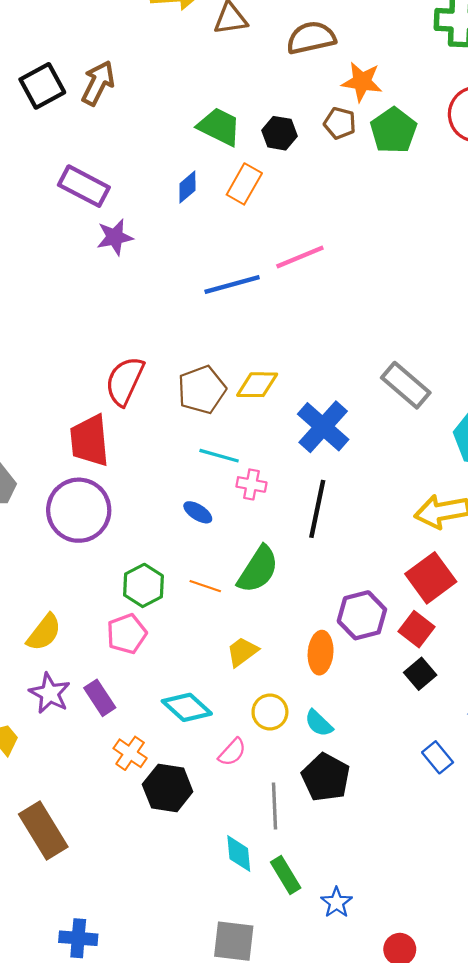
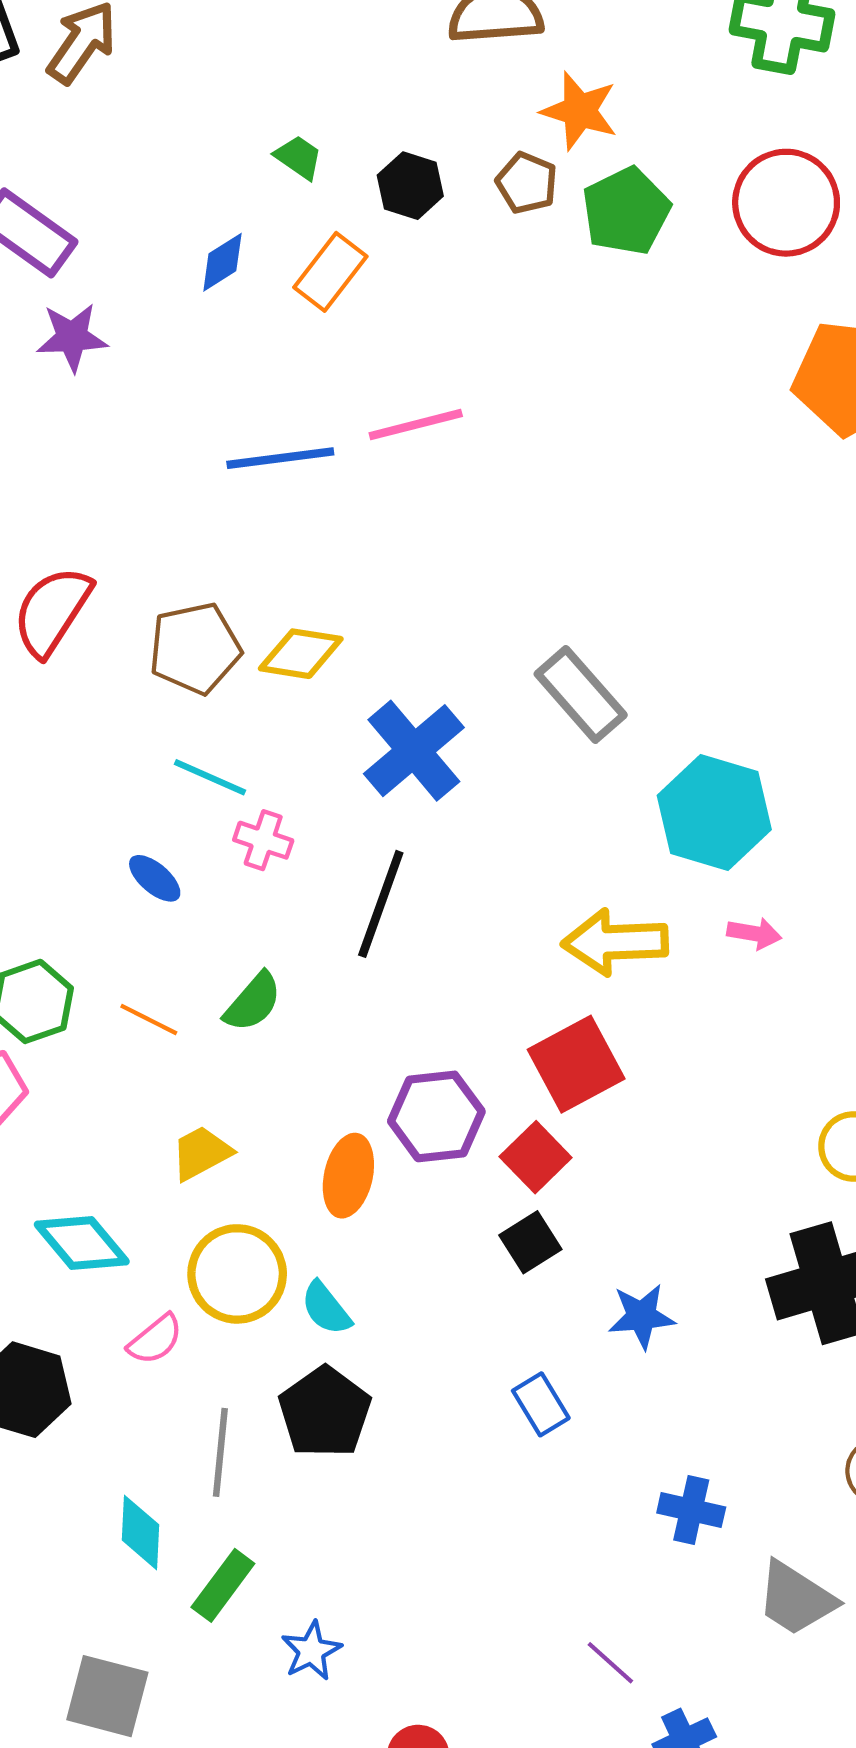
green trapezoid: (219, 127) -> (299, 157), size x0.6
green semicircle: (258, 569) -> (253, 1002), size x0.7
yellow circle: (270, 712) -> (237, 1274), size x1.4
green rectangle: (286, 875) -> (223, 1585), turned 60

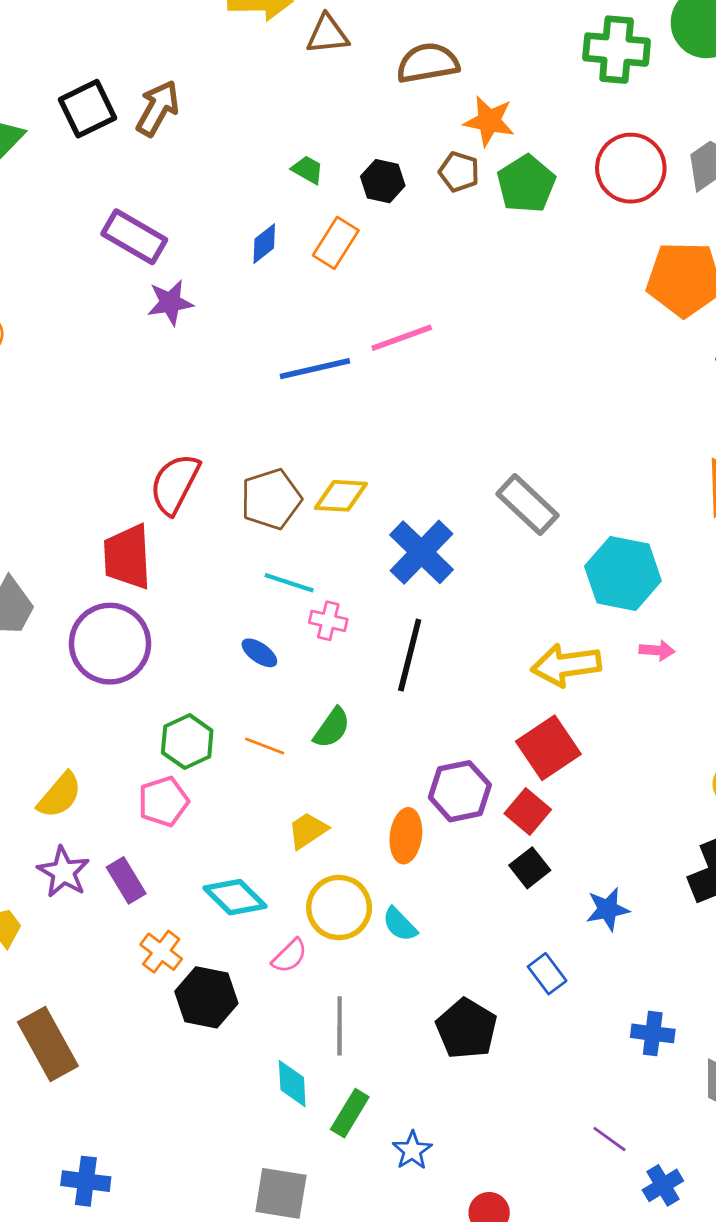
black pentagon: (325, 1412) -> (466, 1029), moved

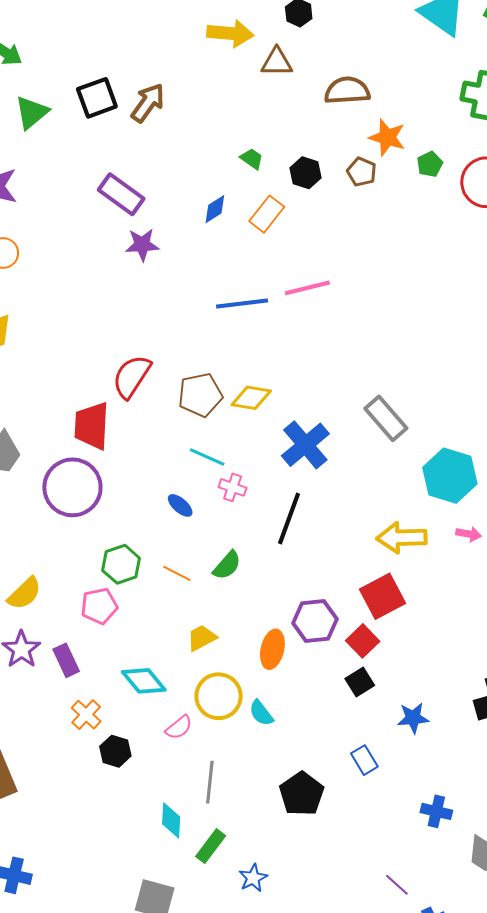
green pentagon: (526, 184) -> (430, 164), moved, size x0.6
black hexagon: (206, 997) -> (115, 751), size x0.7

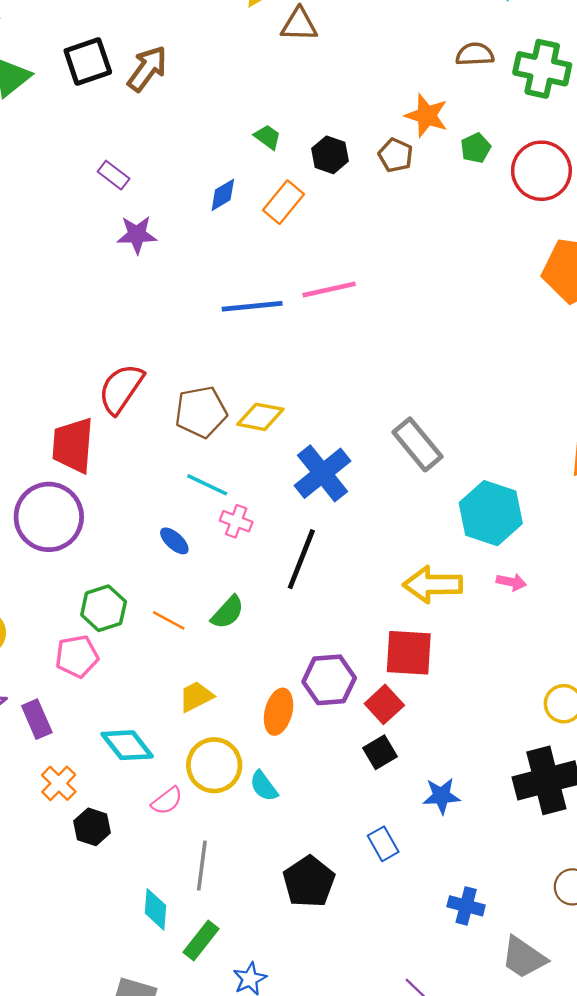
brown semicircle: (347, 91) -> (475, 54), moved, size x0.7
purple rectangle: (121, 194) -> (114, 175), size x0.6
red square: (382, 596) -> (409, 653), turned 30

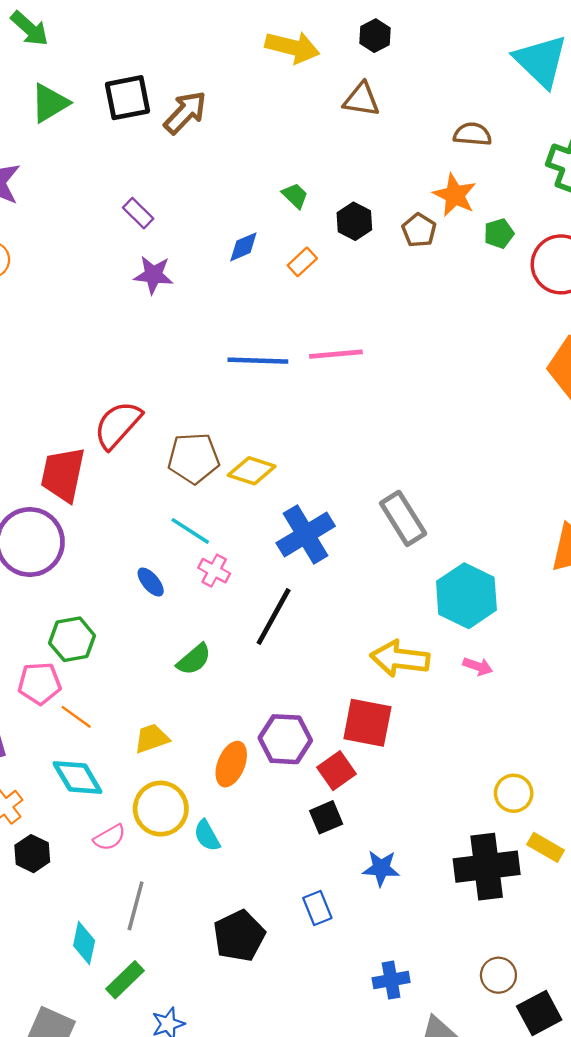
brown triangle: (299, 25) -> (361, 99), moved
brown semicircle: (475, 54) -> (472, 134), moved
orange rectangle: (283, 202) -> (302, 262), size x0.7
orange line: (169, 620) -> (76, 717), moved
blue cross: (466, 906) -> (391, 980), turned -32

